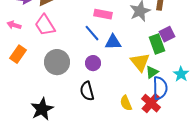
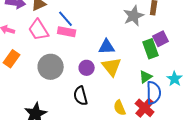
pink rectangle: (103, 14) -> (67, 32), moved
blue line: (92, 33) -> (66, 19), moved
yellow triangle: (140, 62) -> (112, 67), moved

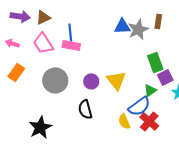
blue line: (66, 19) -> (70, 32), turned 36
purple square: (161, 39) -> (165, 77), moved
blue triangle: (107, 47) -> (122, 26), moved
blue semicircle: (154, 93) -> (139, 106), moved, turned 55

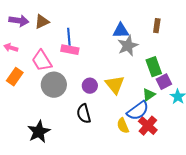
gray star: (138, 29) -> (128, 46), moved
pink trapezoid: (43, 43) -> (42, 61), moved

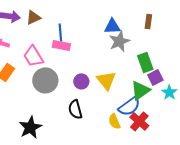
green triangle: (149, 95) -> (140, 90), size x1.5

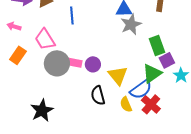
pink rectangle: (61, 45) -> (73, 62), moved
yellow triangle: (106, 80) -> (118, 75), moved
black semicircle: (75, 109) -> (98, 95), moved

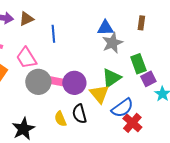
purple circle: (93, 64) -> (74, 83), size x1.5
green triangle: (152, 73) -> (111, 78), moved
yellow semicircle: (126, 104) -> (60, 119), moved

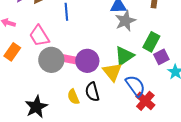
green rectangle: (138, 64) -> (151, 42), turned 48
blue semicircle: (122, 108) -> (135, 86), turned -90

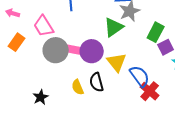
green triangle: (124, 56) -> (114, 27), moved
black star: (36, 107) -> (41, 97), size x0.7

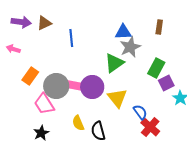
pink trapezoid: (44, 26) -> (44, 104), moved
orange rectangle: (17, 42) -> (30, 76), moved
blue semicircle: (140, 76) -> (140, 112), size x0.7
black semicircle: (97, 82) -> (98, 131), moved

